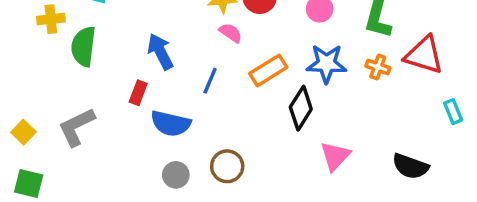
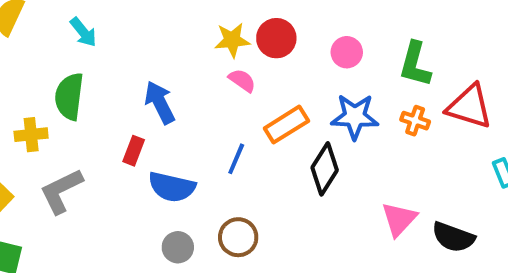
yellow cross: (51, 19) -> (31, 135), moved
blue line: (210, 81) -> (236, 159), moved
pink triangle: (335, 156) -> (399, 219), moved

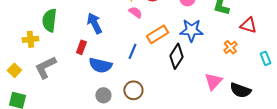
red triangle: (469, 107) -> (248, 25), size x0.7
orange cross: (415, 121) -> (230, 47), moved, turned 32

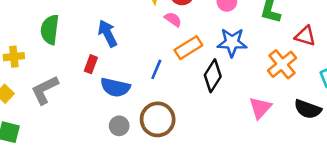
pink semicircle: (135, 12) -> (173, 19), moved
yellow cross: (30, 39) -> (14, 57), moved
orange cross: (230, 47) -> (282, 64), size x1.6
brown circle: (133, 90) -> (158, 119), size x1.4
black semicircle: (240, 90) -> (308, 109), moved

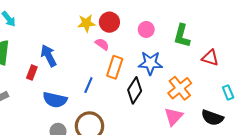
orange rectangle: (188, 48) -> (115, 67), turned -40
red rectangle: (91, 64) -> (32, 72), moved
orange cross: (282, 64) -> (180, 88), moved

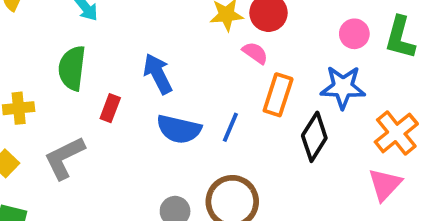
pink circle: (146, 29) -> (354, 34), moved
red rectangle: (32, 72) -> (110, 108), moved
blue semicircle: (55, 100) -> (179, 129), moved

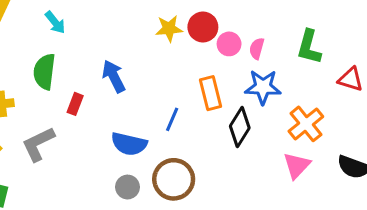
pink circle: (354, 34) -> (229, 44), moved
pink semicircle: (255, 53) -> (257, 49), moved, turned -110
orange rectangle: (278, 95) -> (211, 93), turned -32
blue semicircle: (179, 129) -> (129, 144), moved

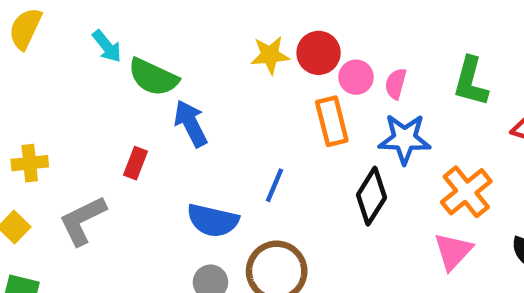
green semicircle: (44, 72) -> (153, 77), moved, turned -72
orange rectangle: (211, 93) -> (332, 121), moved

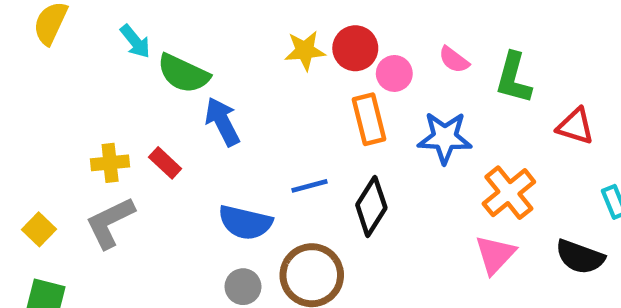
pink semicircle: (396, 84) -> (454, 60), moved, turned -68
yellow cross: (30, 163) -> (110, 163), moved
red rectangle: (136, 163) -> (165, 163), turned -68
blue line: (274, 185) -> (309, 186), turned 52
black diamond: (371, 196) -> (371, 206), moved

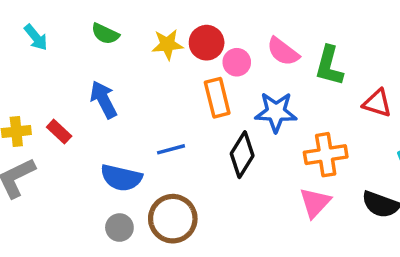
pink semicircle: (454, 60) -> (283, 52), size x1.4
green semicircle: (183, 73) -> (105, 34), moved, size x0.7
orange cross: (509, 193) -> (326, 155), turned 30
black diamond: (371, 206) -> (242, 155), moved

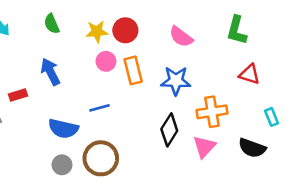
green semicircle: (105, 34) -> (52, 24), turned 42
pink circle: (237, 62) -> (106, 61), moved
green L-shape: (329, 66) -> (237, 30), moved
red rectangle: (59, 132) -> (18, 95), turned -60
black diamond: (242, 155) -> (169, 130), moved

